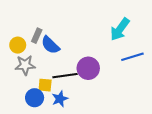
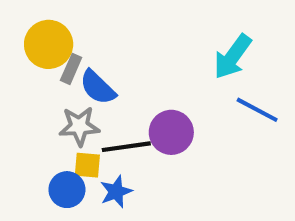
yellow circle: (18, 45) -> (49, 44), moved, size x1.5
blue line: (132, 57) -> (257, 110), turned 45
gray star: (25, 65) -> (79, 126), moved

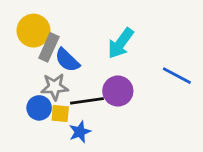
cyan arrow: (233, 57) -> (121, 43), moved
gray rectangle: (71, 69) -> (49, 47), size x1.4
blue circle: (67, 190) -> (39, 108), moved

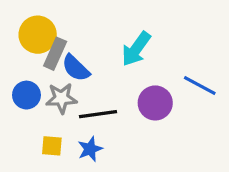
purple circle: (118, 91) -> (155, 103), moved
blue circle: (39, 108) -> (26, 95), moved
yellow square: (60, 114) -> (52, 146), moved

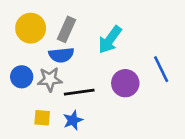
gray rectangle: (55, 54) -> (66, 29), moved
blue semicircle: (76, 68) -> (61, 55), turned -50
blue line: (200, 85) -> (161, 69), turned 36

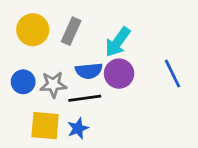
blue semicircle: (61, 55) -> (89, 71), moved
purple circle: (125, 83) -> (119, 74), moved
yellow square: (42, 118) -> (45, 126), size x1.6

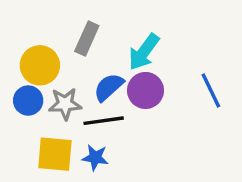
yellow circle: (33, 30) -> (40, 65), moved
blue semicircle: (89, 71) -> (109, 87), turned 144
blue star: (78, 128) -> (95, 158), turned 30

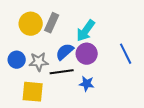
yellow circle: (40, 65) -> (31, 24), moved
blue star: (95, 158) -> (87, 84), moved

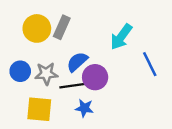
cyan arrow: (86, 31) -> (121, 37), moved
purple circle: (87, 54) -> (95, 77), moved
blue star: (87, 84) -> (84, 108), moved

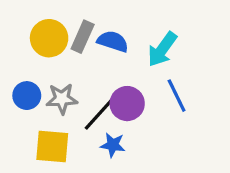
blue semicircle: (77, 62) -> (113, 41), moved, turned 60
blue line: (150, 64) -> (177, 96), moved
black line: (74, 86) -> (98, 115), turned -40

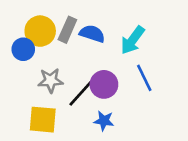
blue circle: (27, 96) -> (23, 49), moved
blue star: (113, 145) -> (104, 121), moved

